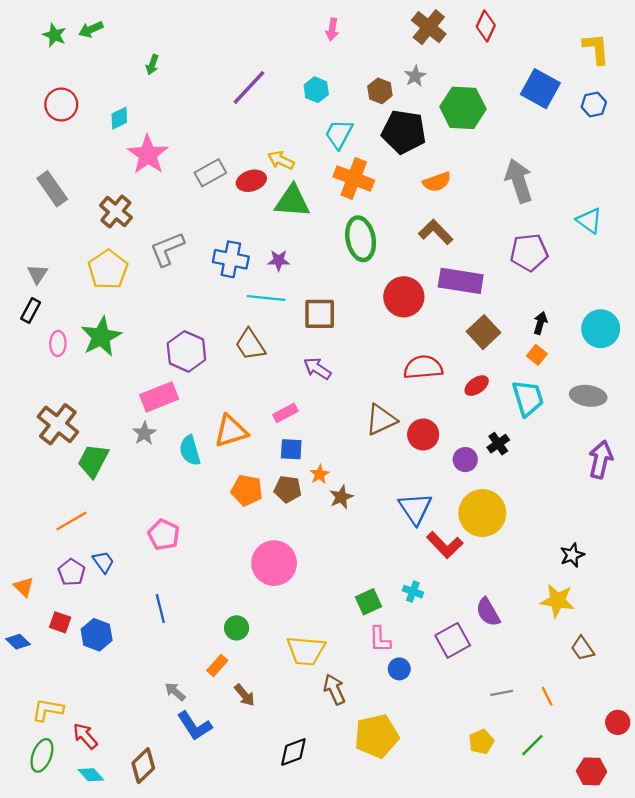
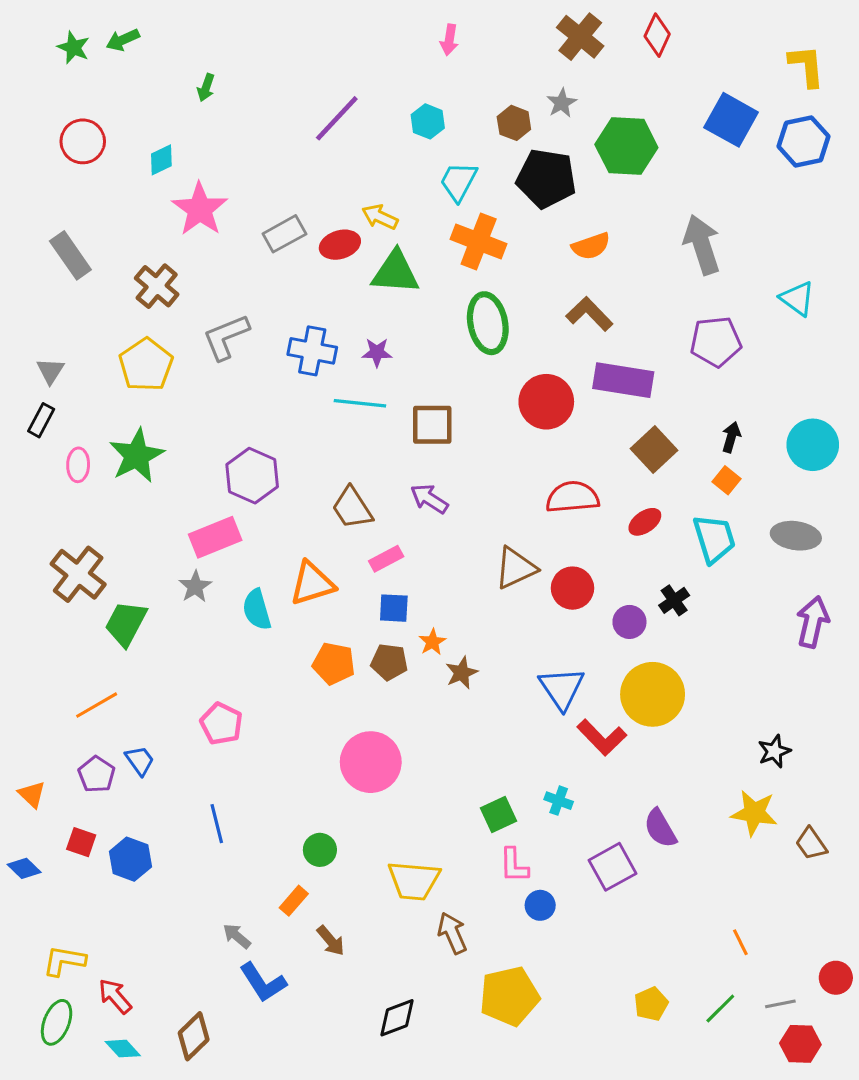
blue hexagon: (594, 105) -> (803, 141), size x1.5
brown trapezoid: (250, 345) -> (352, 508), moved
brown trapezoid: (582, 648) -> (811, 844), moved
gray line: (502, 693) -> (780, 1004), moved

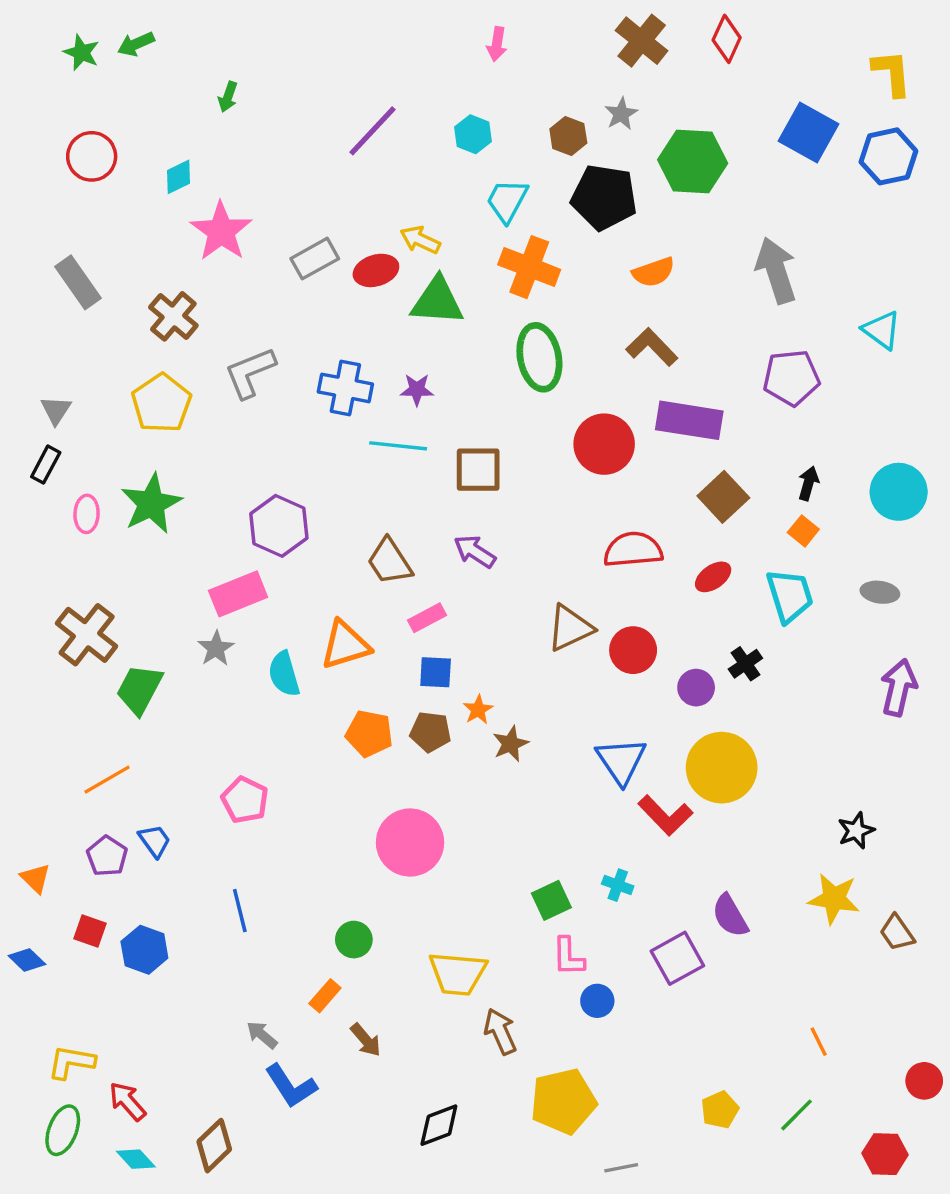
gray ellipse: (796, 536) -> (880, 592), size x0.7
gray line: (780, 1004) -> (621, 1168), moved

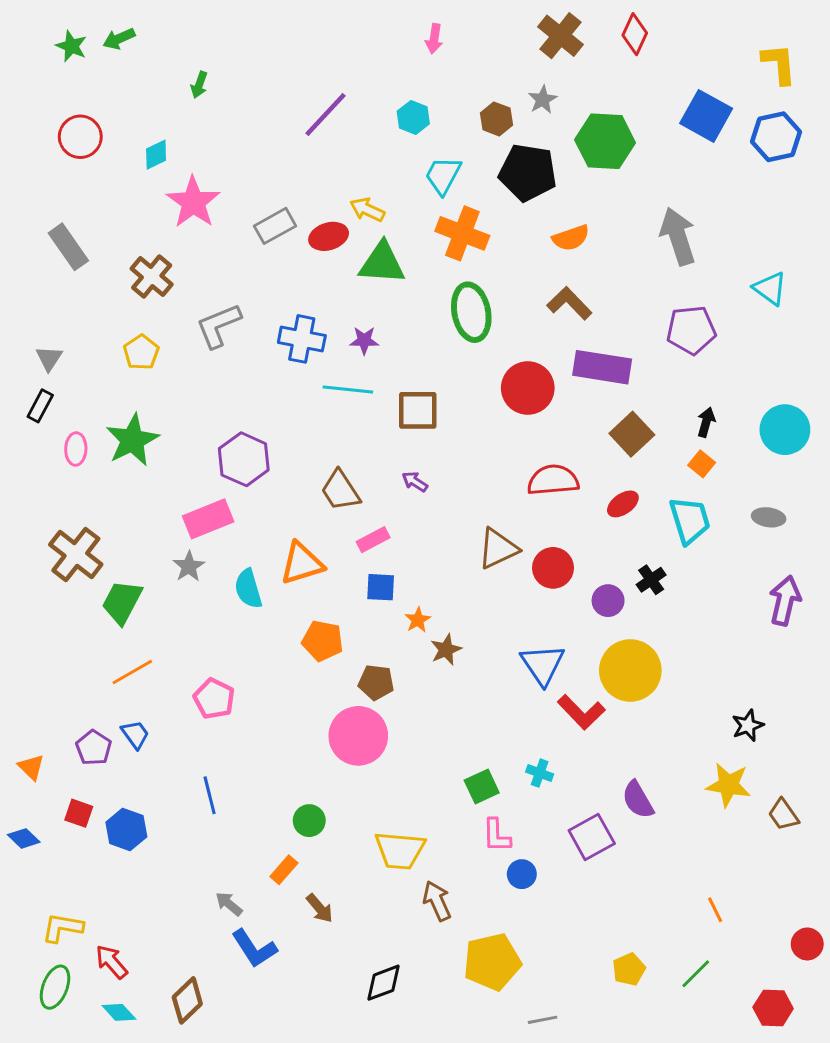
yellow pentagon: (161, 403) -> (141, 352), size x0.7
purple arrow: (475, 551) -> (415, 482), size x0.7
brown pentagon: (430, 732) -> (376, 682), moved
orange line: (107, 780) -> (132, 672), moved

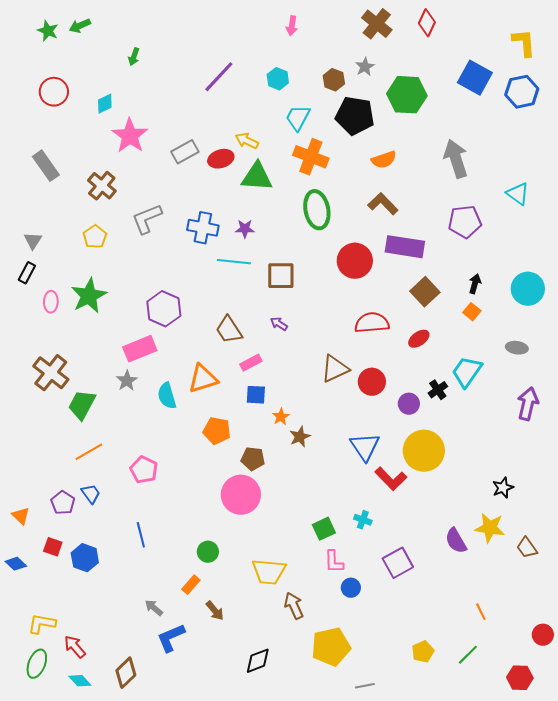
cyan trapezoid: (690, 520) -> (467, 372), moved, turned -128
purple semicircle: (638, 800) -> (456, 541), moved
blue L-shape: (254, 948) -> (171, 638), turned 100

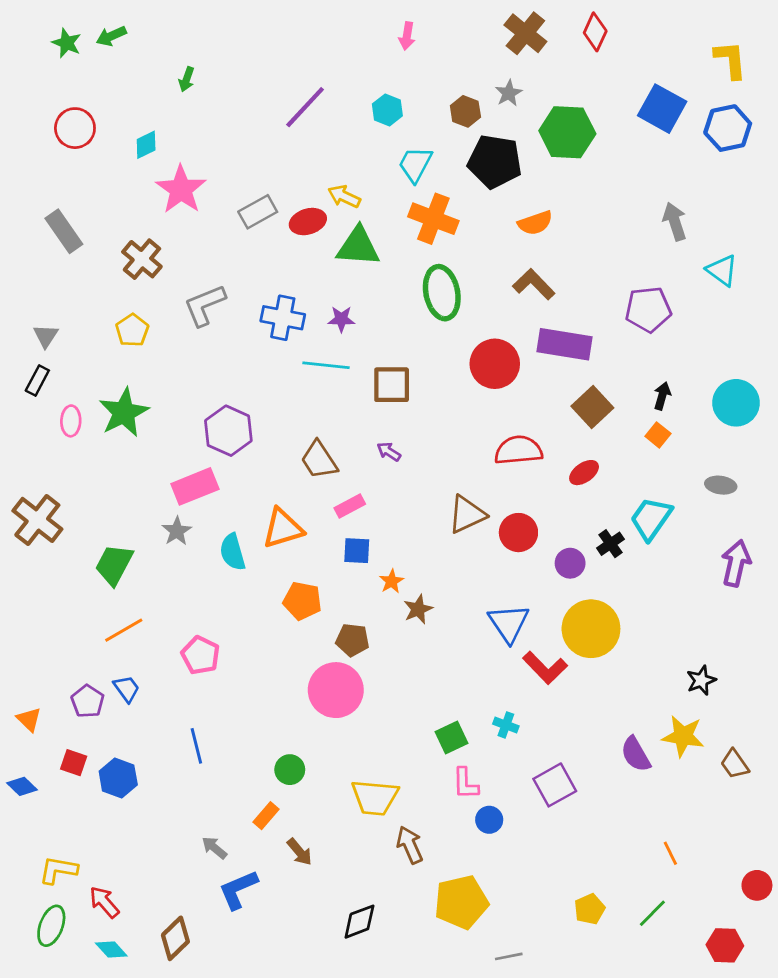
gray arrow: (456, 159) -> (675, 222), moved, size x0.7
brown cross: (51, 373) -> (37, 520), moved

